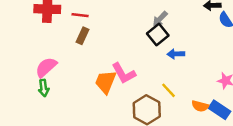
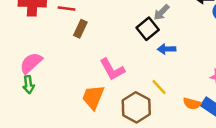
gray arrow: (160, 19) -> (162, 12), moved
brown rectangle: (82, 36) -> (80, 29), moved
orange trapezoid: (106, 82) -> (93, 97), moved

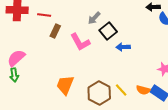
gray arrow: (162, 12) -> (94, 18), moved
pink L-shape: (112, 69) -> (80, 42), moved
yellow line: (159, 87) -> (121, 90), moved

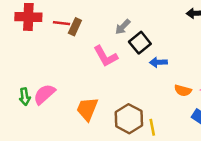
brown rectangle: (55, 31) -> (75, 27), moved
pink semicircle: (16, 58) -> (44, 94), moved
yellow line: (121, 90) -> (152, 127), moved, turned 32
orange semicircle: (143, 90) -> (183, 91), moved

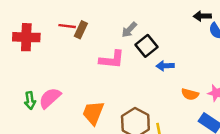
red cross: (28, 17) -> (26, 37), moved
pink L-shape: (106, 56) -> (112, 60), turned -55

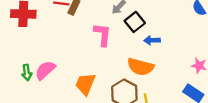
pink L-shape: (112, 60) -> (103, 35), turned -90
orange semicircle: (190, 94) -> (140, 67), moved, size x1.6

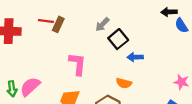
pink L-shape: (103, 35) -> (78, 64), moved
orange semicircle: (140, 67) -> (124, 83), size x0.6

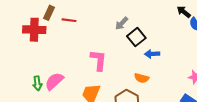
black arrow: (169, 12) -> (184, 12), turned 40
brown rectangle: (58, 24) -> (49, 13), moved

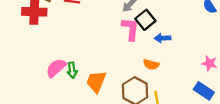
pink L-shape: (98, 60) -> (130, 29), moved
green arrow: (37, 83) -> (72, 70), moved

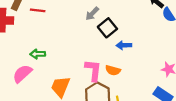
pink L-shape: (130, 29) -> (93, 70), moved
green arrow: (72, 70) -> (38, 54), moved, turned 96

